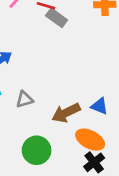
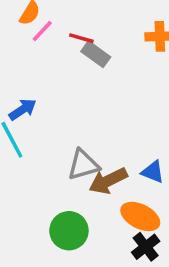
gray triangle: (24, 99) -> (83, 165), moved, size x1.4

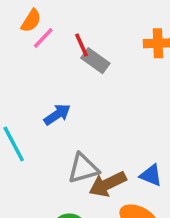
red line: (81, 38) -> (81, 45), turned 50
blue arrow: (23, 109) -> (57, 114), moved

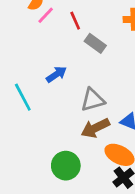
gray rectangle: (95, 61) -> (95, 43), moved
gray triangle: (83, 168) -> (93, 100), moved

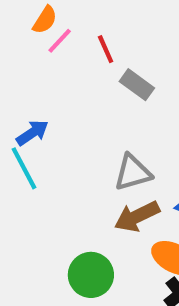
blue arrow: (56, 74) -> (32, 133), moved

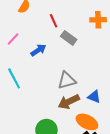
pink line: (60, 41) -> (13, 39), moved
blue arrow: (32, 133) -> (38, 50), moved

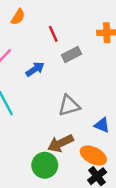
gray rectangle: (69, 38) -> (72, 55), turned -63
brown arrow: (69, 102) -> (61, 143), moved

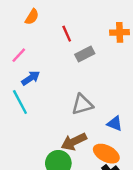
blue arrow: (35, 69) -> (31, 78), moved

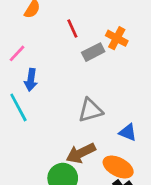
orange cross: (120, 32) -> (117, 38), moved, turned 30
blue arrow: (31, 78) -> (31, 80), turned 132

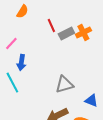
orange cross: (117, 38) -> (83, 33), turned 35
gray rectangle: (93, 52) -> (66, 34), moved

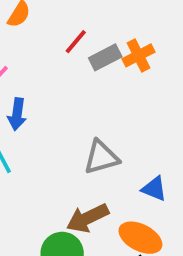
red line: (51, 26) -> (76, 42), turned 64

